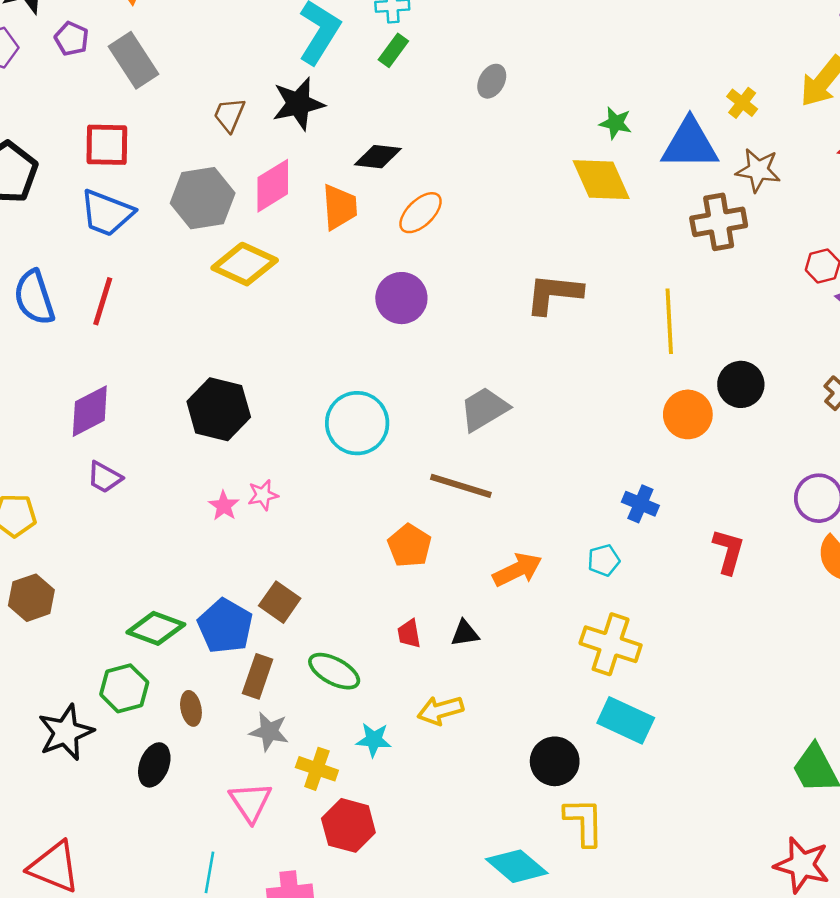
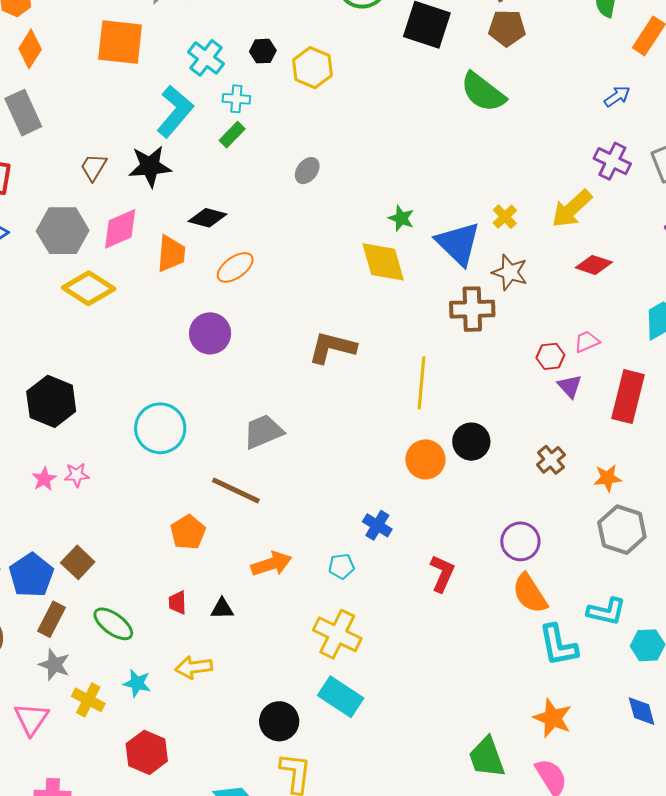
blue triangle: (690, 144) -> (458, 244), turned 36
red hexagon: (348, 825) -> (147, 752), moved

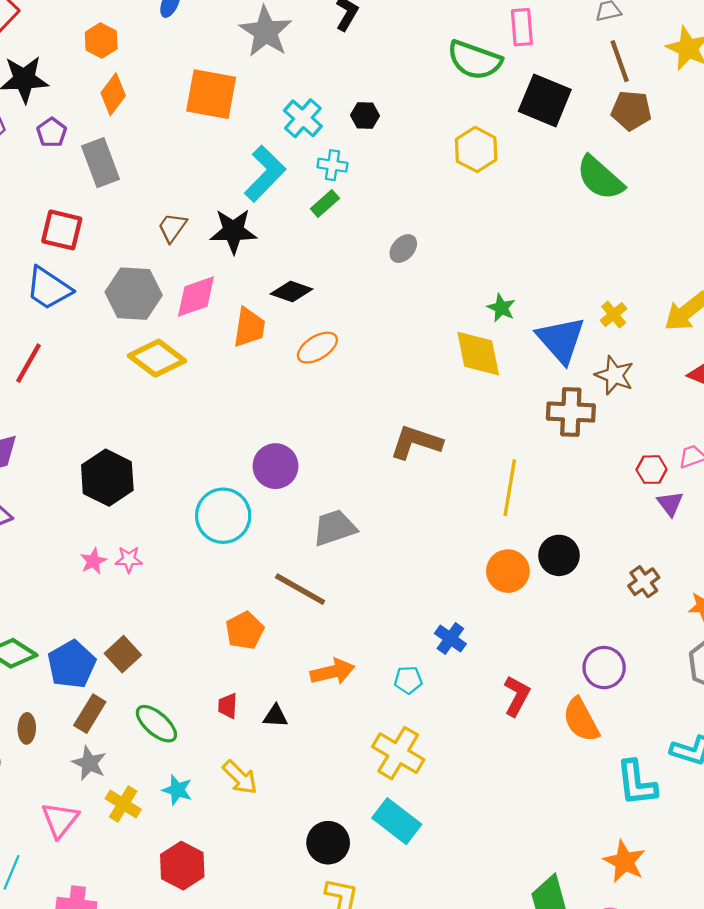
yellow hexagon: (313, 68) -> (476, 149), moved
purple circle: (210, 333) -> (275, 466), moved
orange semicircle: (530, 593) -> (581, 720), moved
yellow arrow: (194, 667) -> (240, 777), turned -132

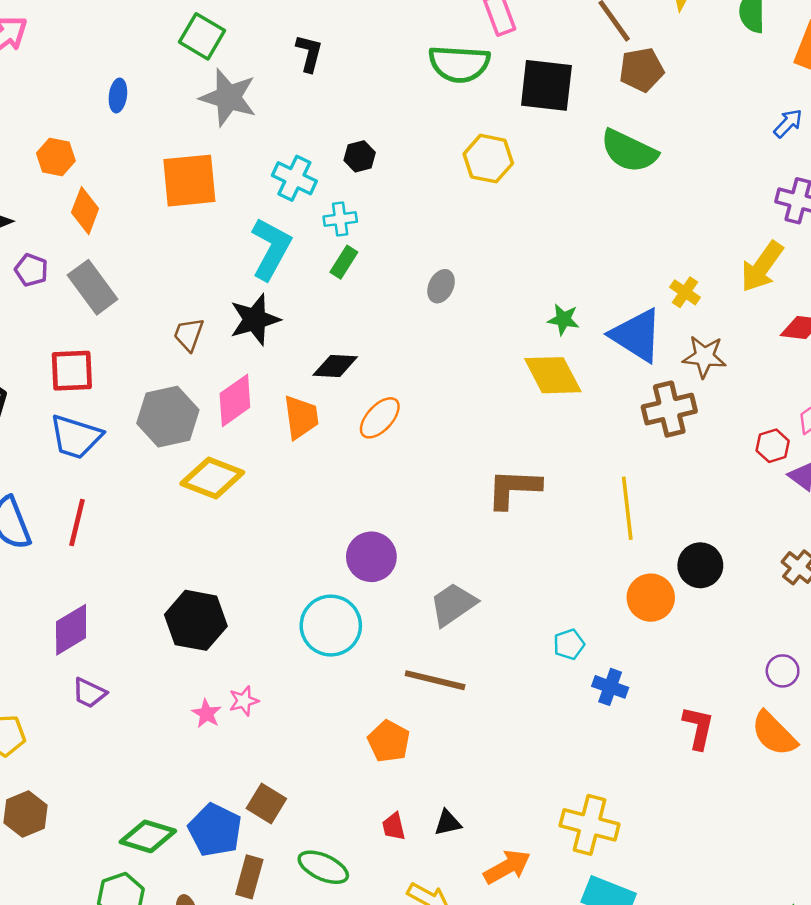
purple circle: (604, 668) -> (783, 671), size x0.7
orange arrow: (332, 672) -> (507, 867), moved
cyan pentagon: (408, 680) -> (569, 644), moved

